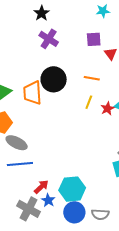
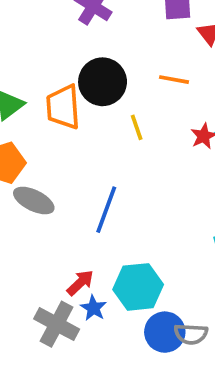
yellow line: (89, 102) -> (137, 127), moved, turned -40
blue line: (20, 164) -> (106, 210), moved, turned -65
blue circle: (74, 212) -> (165, 332), moved

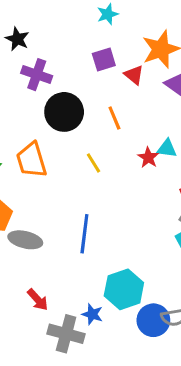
orange line: (174, 80) -> (114, 118), turned 70
black circle: (103, 82) -> (64, 112), moved
red arrow: (80, 283) -> (38, 300), moved, turned 105

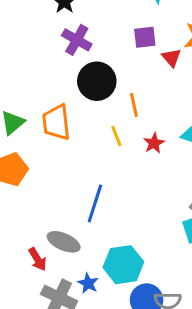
orange line: (114, 118) -> (134, 105), moved
red star: (148, 158) -> (154, 143), moved
gray ellipse: (25, 240) -> (64, 242), moved

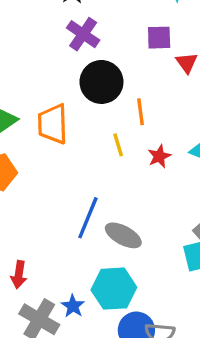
gray ellipse: (64, 242) -> (123, 235), moved
red arrow: (37, 259) -> (19, 275), turned 35

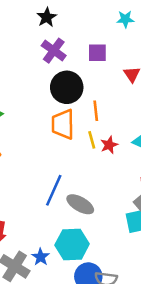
purple square: (159, 38) -> (97, 53), moved
orange trapezoid: (53, 124) -> (63, 124), moved
yellow line: (118, 145) -> (92, 140), moved

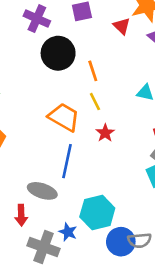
orange trapezoid: (63, 124) -> (64, 117), moved, turned 132
red star: (109, 145) -> (105, 133), moved
gray ellipse: (80, 204) -> (42, 191), moved

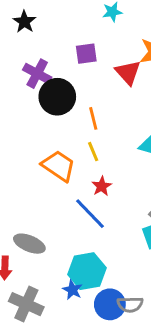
purple cross: (37, 19) -> (37, 74), moved
red triangle: (122, 26) -> (128, 72), size x1.4
blue line: (67, 161) -> (90, 214), moved, turned -60
blue star: (68, 232) -> (72, 290), moved

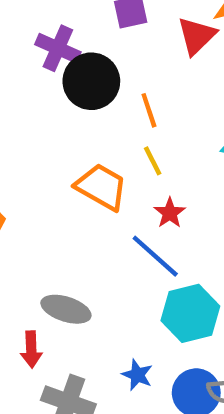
red triangle: (128, 72) -> (197, 36), turned 32
cyan hexagon: (87, 271) -> (190, 313), moved

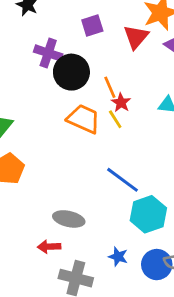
orange trapezoid: (101, 187) -> (84, 119), moved
red star: (170, 213) -> (121, 103), moved
red arrow: (31, 349) -> (49, 247), turned 95

